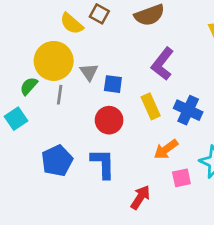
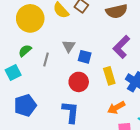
yellow circle: (54, 61) -> (30, 18), moved
blue pentagon: (57, 161) -> (25, 105), moved

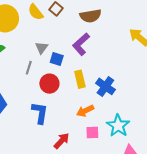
purple L-shape: (121, 47) -> (81, 44), moved
gray line: (46, 59) -> (29, 68), moved

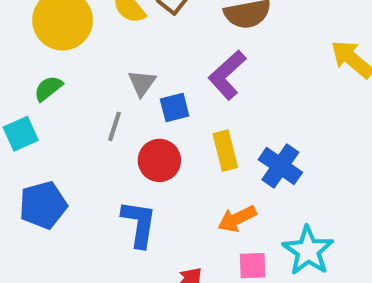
blue square: (57, 59) -> (175, 107), turned -32

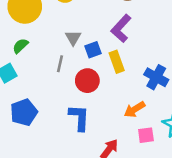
yellow rectangle: (225, 151) -> (117, 62), moved

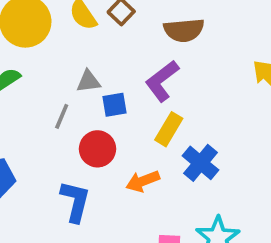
gray triangle: (73, 38) -> (88, 81), turned 42
yellow rectangle: (117, 62) -> (169, 129), moved, turned 40
orange arrow: (135, 109) -> (143, 181), moved

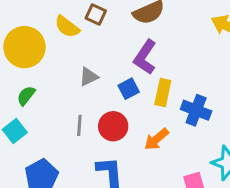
blue square: (115, 105) -> (129, 89), moved
gray line: (62, 116) -> (79, 125), moved

